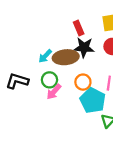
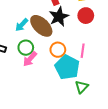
black star: (84, 47) -> (59, 17), turned -30
brown ellipse: (66, 57) -> (41, 26), turned 50

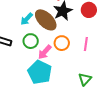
pink arrow: (30, 59) -> (45, 52), moved
cyan pentagon: (67, 67) -> (40, 72), moved

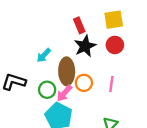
brown ellipse: (46, 20) -> (67, 71), moved, turned 45
green circle: (31, 41) -> (47, 90), moved

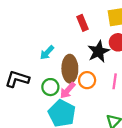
black star: (85, 46) -> (99, 51), moved

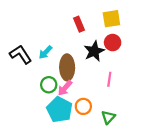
black L-shape: (17, 79) -> (21, 54), moved, turned 40
orange circle: (87, 80) -> (83, 106), moved

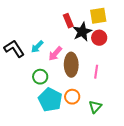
black star: (94, 51) -> (82, 32), moved
brown ellipse: (67, 67) -> (71, 65), moved
pink arrow: (65, 88) -> (55, 54), moved

